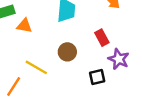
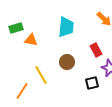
yellow line: (36, 67) -> (41, 75), turned 30

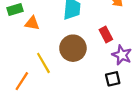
brown circle: (67, 62) -> (73, 48), size x1.5
black square: (92, 83) -> (113, 79), moved

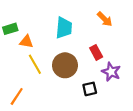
yellow line: (43, 63) -> (35, 64), moved
black square: (113, 79) -> (90, 89), moved

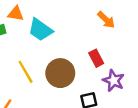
cyan trapezoid: (64, 28) -> (40, 30), moved, turned 120
orange triangle: (26, 42) -> (16, 14), moved

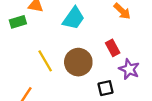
cyan trapezoid: (40, 30) -> (74, 18), moved, turned -90

